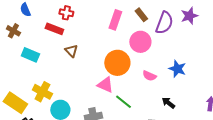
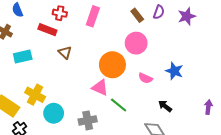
pink rectangle: (115, 20) -> (93, 16), moved
purple semicircle: (164, 23) -> (159, 12), moved, size x0.6
cyan rectangle: (30, 55) -> (23, 57), turned -36

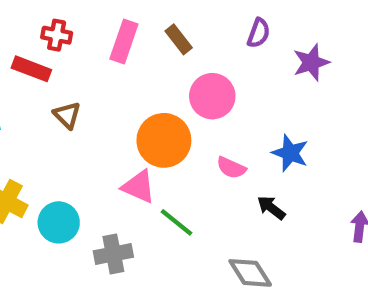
brown rectangle: (137, 15) -> (179, 39), moved
purple star: (187, 16) -> (311, 63), moved
black arrow: (165, 106) -> (271, 208), moved
cyan circle: (54, 113) -> (59, 222), moved

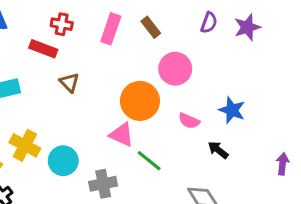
purple star: (311, 63) -> (247, 27), moved

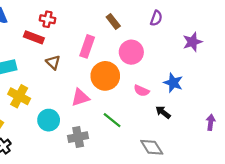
purple star: (247, 27) -> (192, 42), moved
pink rectangle: (111, 29) -> (87, 46), moved
pink triangle: (122, 135) -> (80, 97), moved, turned -42
yellow cross: (25, 145) -> (19, 96), moved

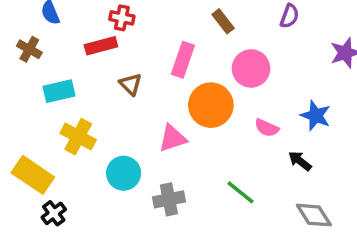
red rectangle: (34, 37) -> (101, 46), turned -36
green line: (112, 120) -> (241, 192), moved
gray diamond: (152, 147) -> (314, 215), moved

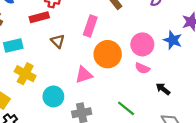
pink circle: (251, 68) -> (142, 44), moved
blue star: (316, 116) -> (173, 40), moved

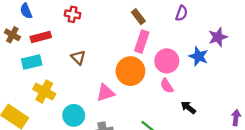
red rectangle: (39, 17) -> (41, 37), moved
pink rectangle: (90, 26) -> (142, 42), moved
pink semicircle: (142, 68) -> (167, 86), turned 32

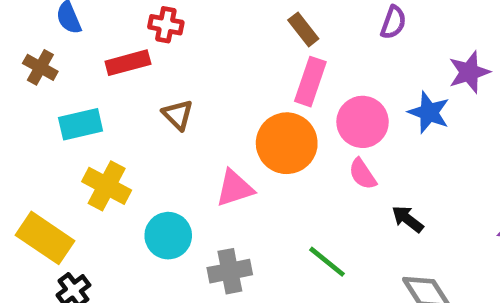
red rectangle: (41, 37) -> (128, 63), moved

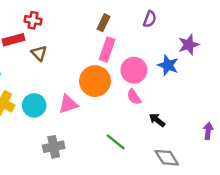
brown rectangle: (303, 29) -> (104, 23), turned 63
brown triangle: (178, 115) -> (39, 53), moved
cyan circle: (168, 236) -> (34, 105), moved
gray cross: (230, 271) -> (54, 147), moved

